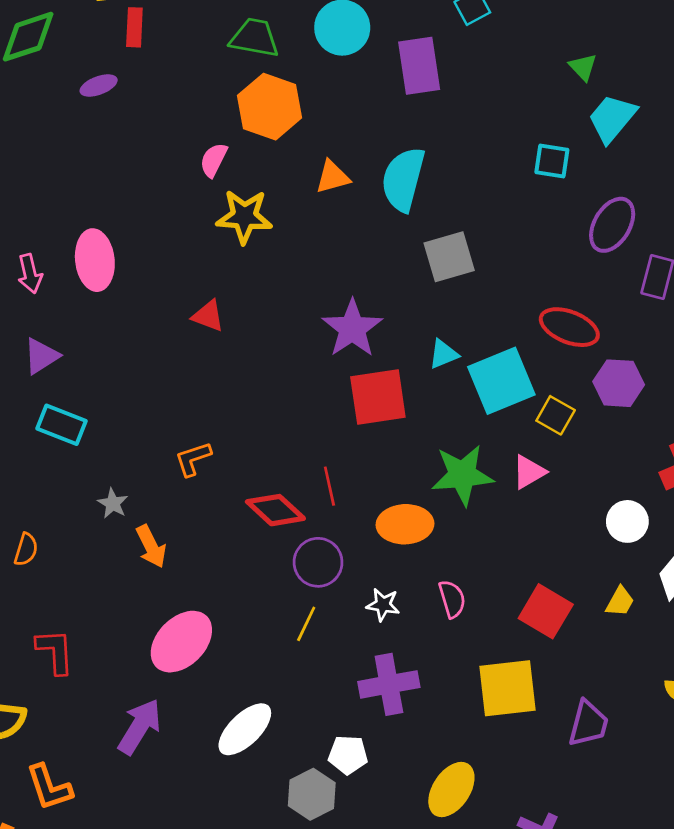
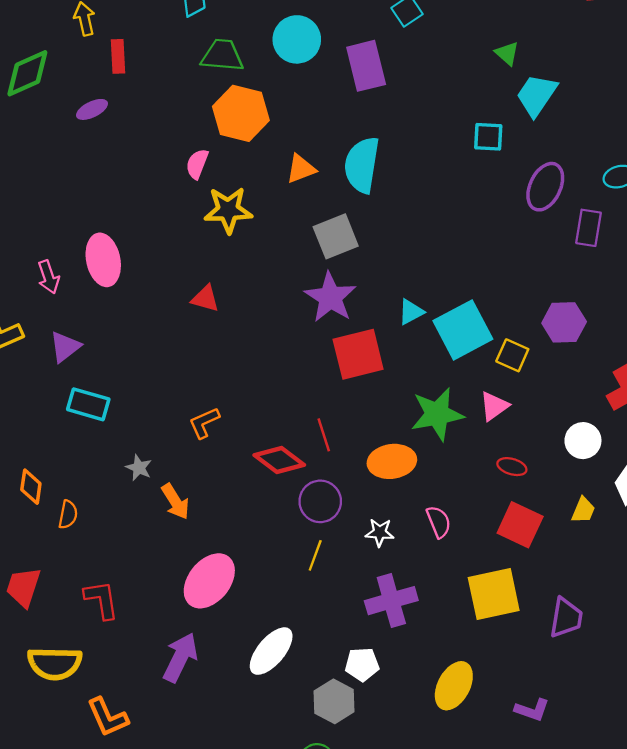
gray square: (449, 257) -> (336, 236), moved
red ellipse: (569, 327) -> (512, 467), moved, size x0.6

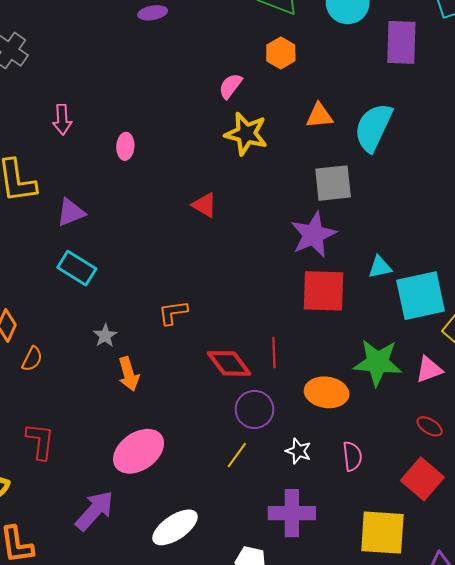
orange hexagon: (241, 113) -> (281, 53), size x0.6
pink ellipse: (103, 260) -> (125, 146), size x0.6
pink arrow: (49, 277) -> (62, 120), moved

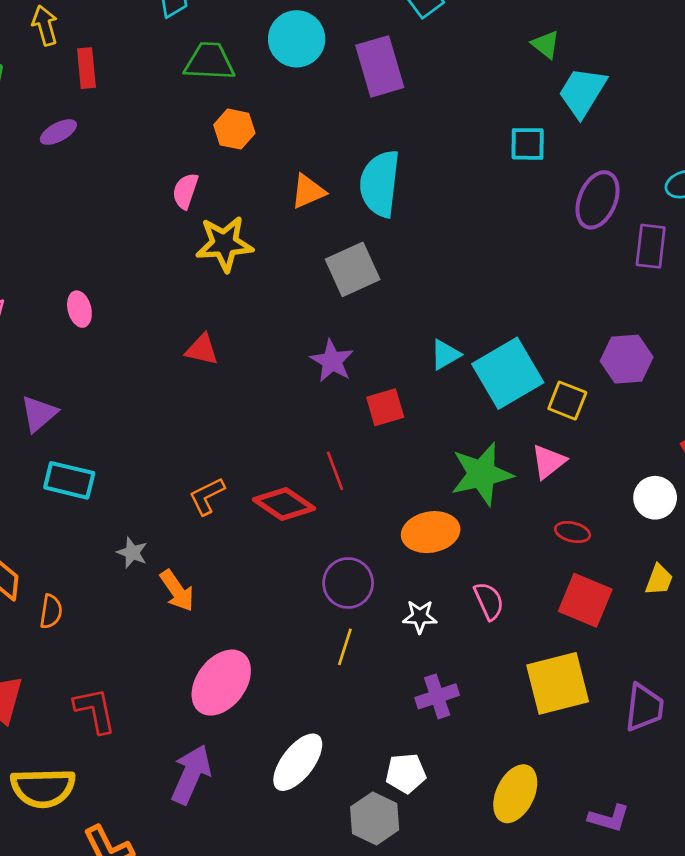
purple star: (313, 235) -> (332, 361), moved, size x0.7
red square: (324, 291) -> (385, 407), size x0.6
red line: (274, 353) -> (335, 471), moved
red diamond: (229, 363) -> (284, 504), moved
purple cross: (292, 513) -> (437, 696), size x0.7

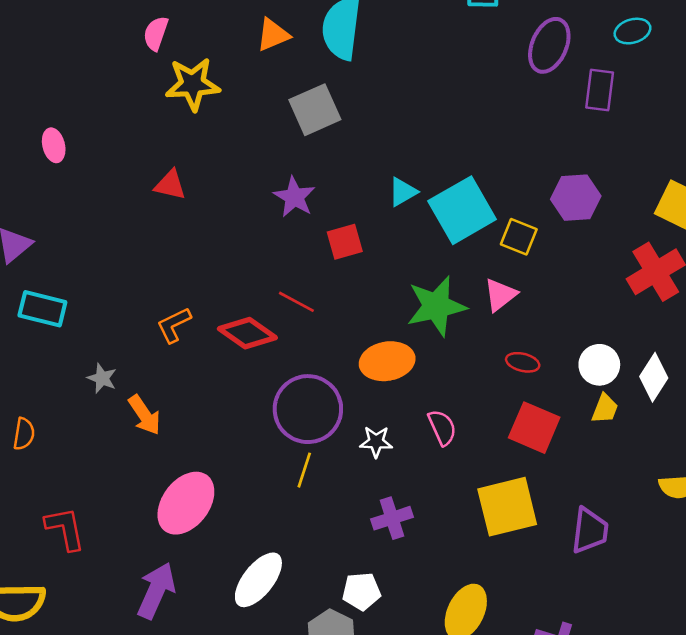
red line: (335, 471) -> (296, 302), turned -42
white circle: (655, 498) -> (599, 365), moved
purple circle: (348, 583) -> (308, 409), size x1.4

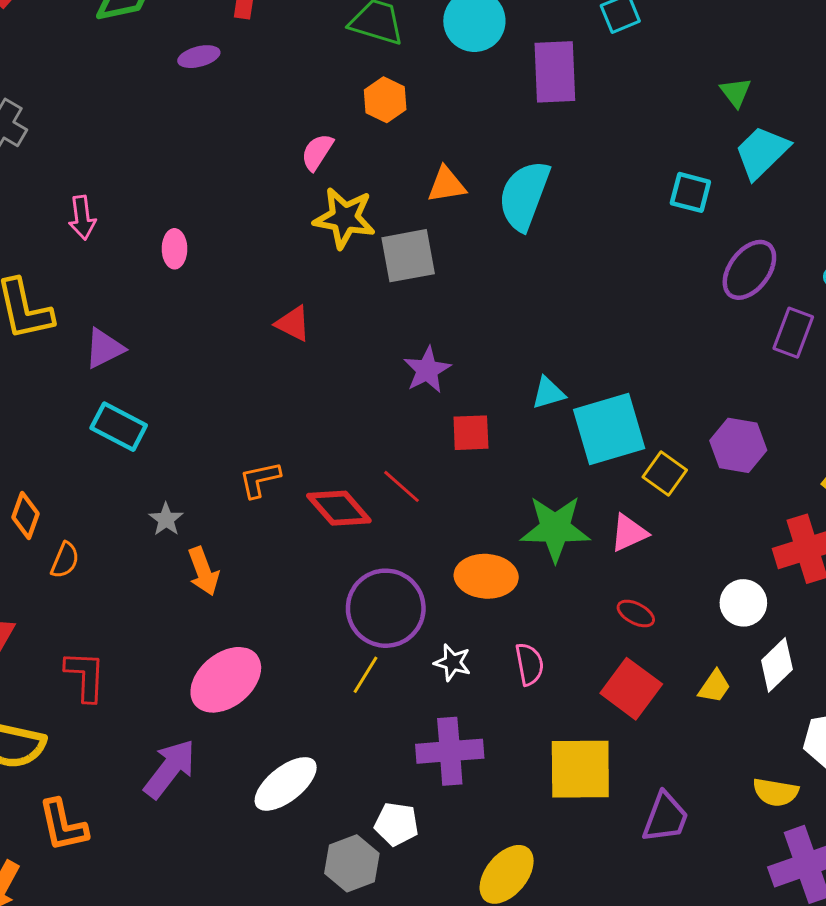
gray square: (315, 110) -> (408, 256), moved
white circle: (599, 365) -> (743, 603), moved
purple cross: (392, 518) -> (450, 751), size x1.4

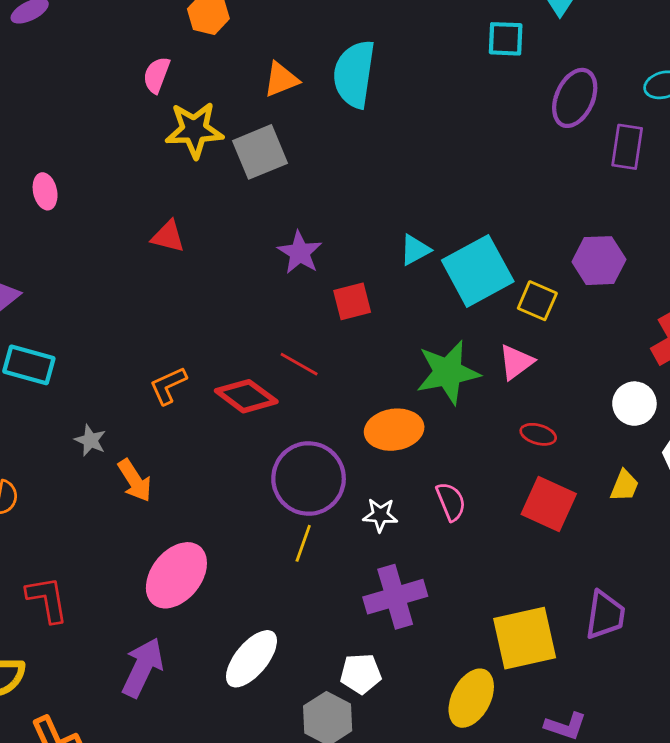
yellow square: (580, 769) -> (525, 638), moved

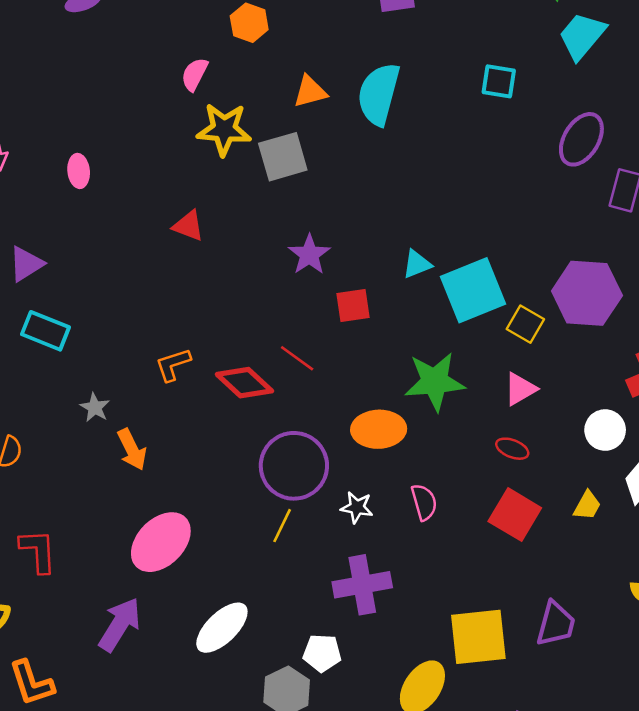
cyan square: (506, 39) -> (499, 81), moved
purple hexagon: (599, 261) -> (587, 293), size x1.4
pink triangle: (516, 362) -> (520, 389), moved

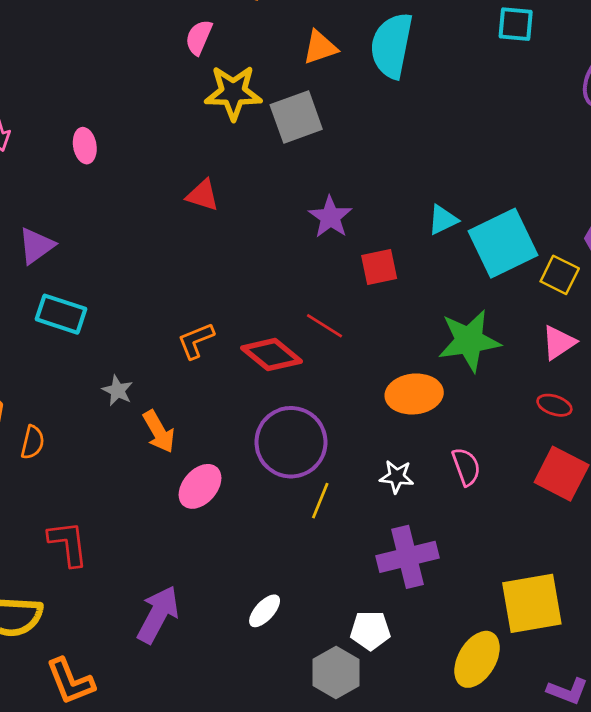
purple circle: (294, 466) -> (291, 442), moved
pink ellipse: (161, 542) -> (200, 486), moved, size x0.7
white ellipse: (222, 628) -> (265, 611), size x0.6

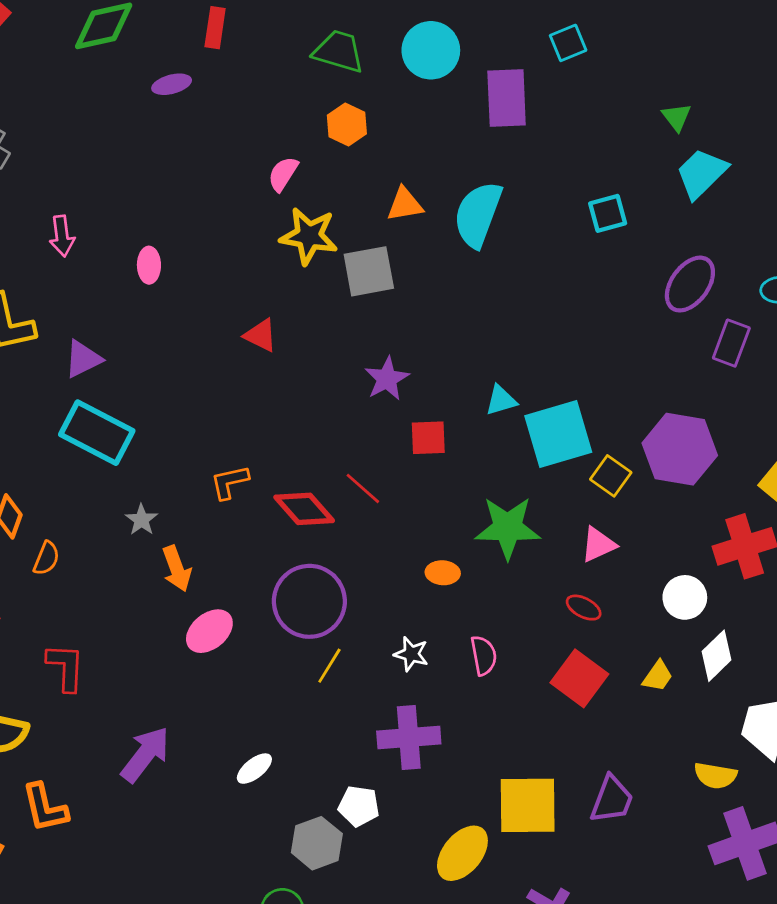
cyan square: (516, 24) -> (608, 213), turned -30
cyan rectangle: (61, 314) -> (97, 433), size x1.4
orange ellipse: (414, 394) -> (443, 573), size x0.6

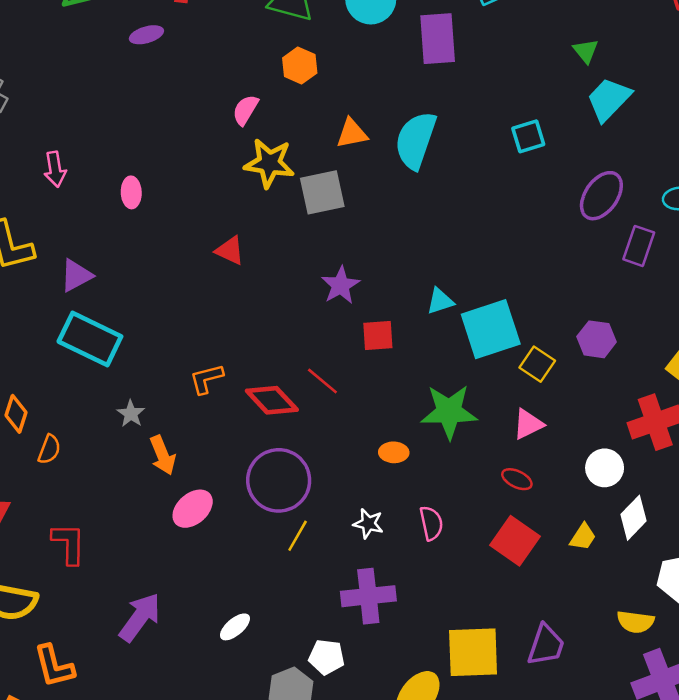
purple hexagon: (680, 449) -> (597, 339), size x0.6

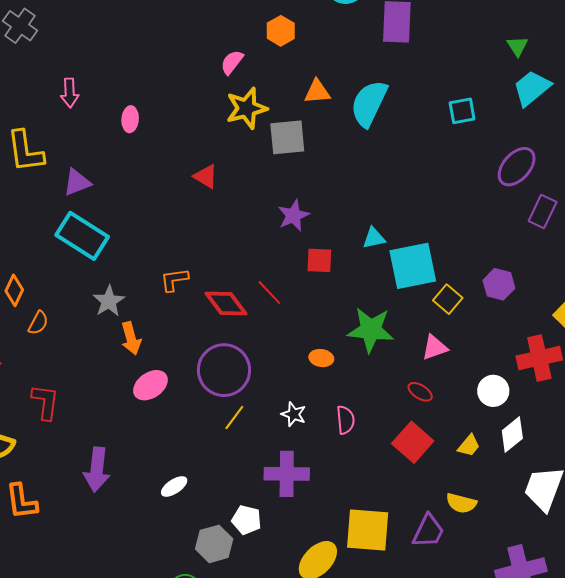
yellow star: (269, 163) -> (247, 108), turned -30
gray star: (131, 414) -> (109, 301), size x1.4
purple arrow: (140, 617) -> (97, 470), turned 144
yellow semicircle: (635, 622) -> (461, 503), moved

